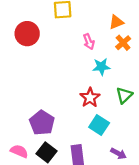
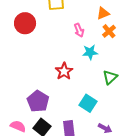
red star: (90, 98) -> (64, 71), moved

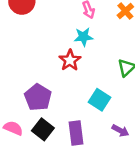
cyan star: (90, 52) -> (83, 37), moved

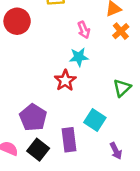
purple arrow: (120, 131) -> (116, 151), turned 35
purple rectangle: (76, 133) -> (69, 140), moved

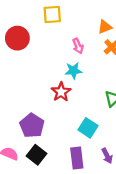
purple rectangle: (69, 140) -> (77, 158), moved

